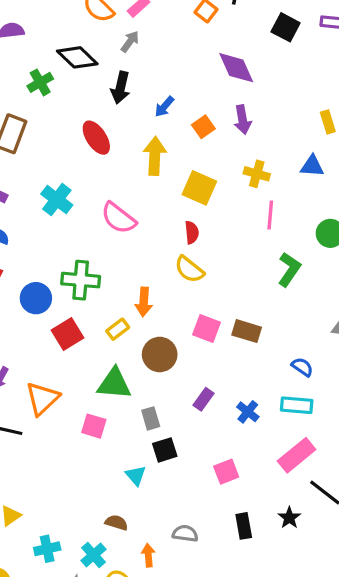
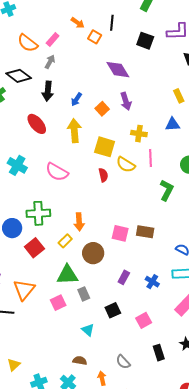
yellow semicircle: (189, 269) -> (126, 165), moved
gray rectangle: (151, 418) -> (84, 294), moved
pink square: (94, 426) -> (58, 303), turned -35
black square: (165, 450) -> (113, 310), moved
gray semicircle: (185, 533) -> (123, 362), turned -133

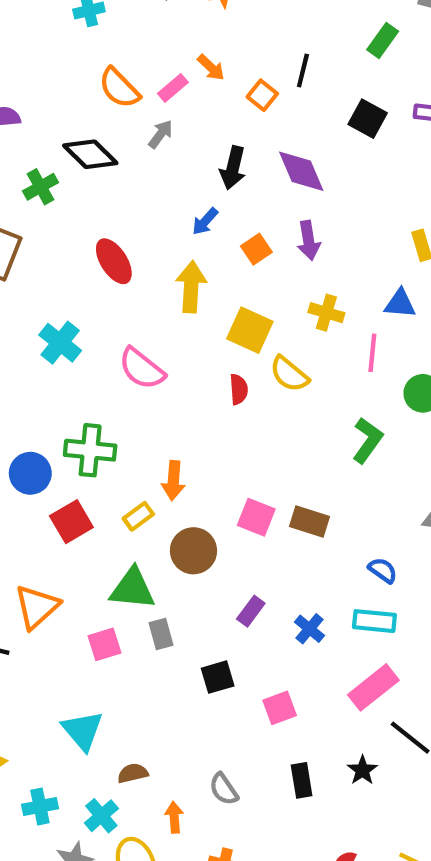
orange arrow: (78, 23) -> (211, 67), moved
black arrow: (48, 91) -> (233, 168), moved
pink line: (151, 158) -> (372, 353), moved
cyan triangle: (88, 330) -> (83, 731), moved, size x1.5
brown semicircle: (80, 361) -> (133, 773), turned -32

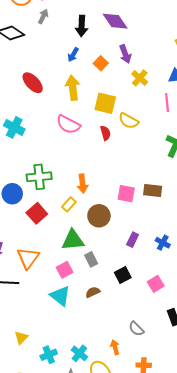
yellow cross: (326, 313) -> (140, 78), moved, turned 35
pink semicircle: (142, 369) -> (68, 124), moved
cyan triangle: (83, 731) -> (60, 296), moved
brown semicircle: (133, 773) -> (93, 292), moved

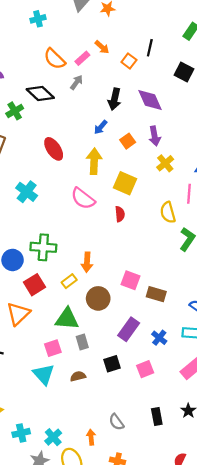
yellow semicircle: (129, 121) -> (168, 212), moved, turned 36
brown rectangle: (153, 191) -> (156, 294), moved
purple rectangle: (133, 240) -> (129, 329), size x1.5
orange triangle: (28, 258) -> (18, 314), moved
pink square: (156, 284) -> (145, 369), moved

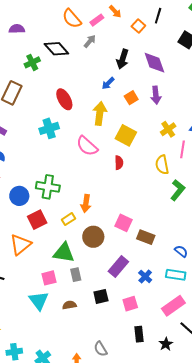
yellow cross: (165, 163) -> (168, 129), moved
cyan cross: (27, 192) -> (49, 128), moved, turned 30
black rectangle: (157, 417) -> (139, 334), moved

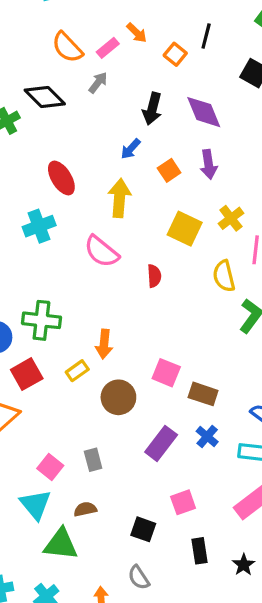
yellow square: (126, 135) -> (185, 229), moved
green triangle: (64, 253) -> (61, 544), moved
blue cross: (145, 276) -> (207, 436), moved
pink square: (49, 278) -> (50, 467), turned -35
black square: (101, 296) -> (143, 529), moved, turned 35

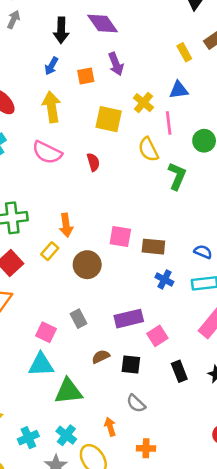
orange square: (169, 170) -> (86, 76), turned 36
purple rectangle: (161, 443) -> (129, 319), moved, turned 52
cyan triangle: (35, 505) -> (41, 365), turned -40
brown semicircle: (85, 509) -> (101, 357), moved

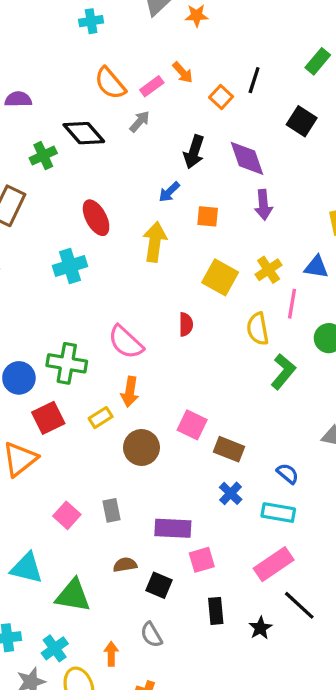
purple arrow: (116, 64) -> (263, 205), moved
pink semicircle: (47, 152) -> (126, 342), moved
cyan triangle: (41, 365) -> (27, 568), moved

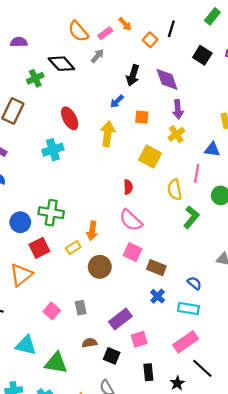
yellow cross: (269, 270) -> (176, 134), moved
pink semicircle: (126, 342) -> (131, 220), moved
purple rectangle: (173, 528) -> (120, 319), turned -40

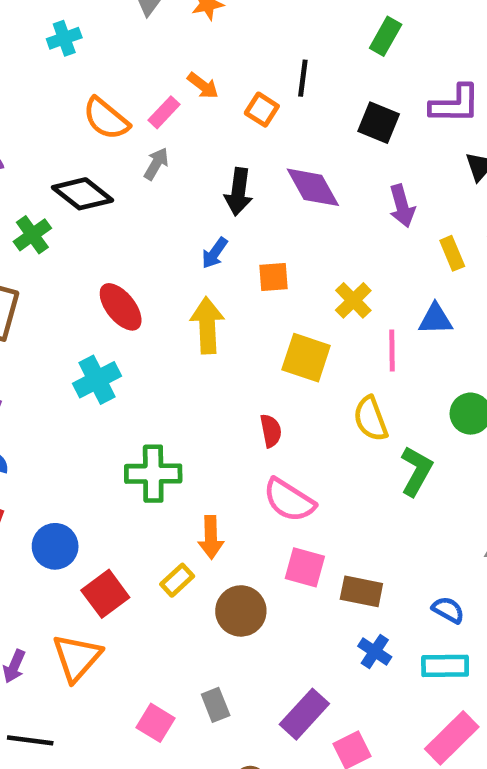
purple arrow: (178, 109) -> (402, 206), moved
pink line: (197, 173) -> (392, 351), moved
green cross: (51, 213) -> (153, 474), moved

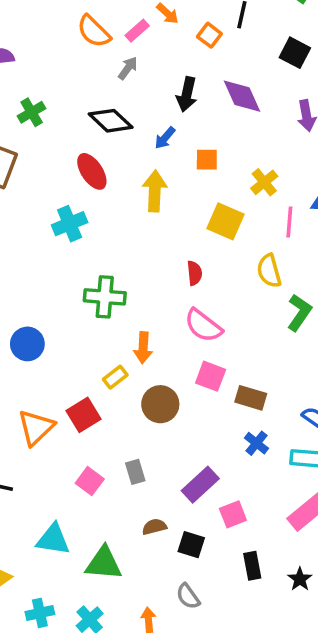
black diamond: (82, 194) -> (111, 121), moved
red square: (105, 594) -> (83, 415), moved

